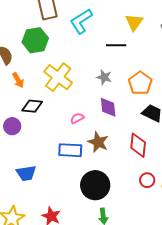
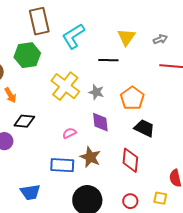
yellow cross: (58, 77) -> (65, 86), moved
blue trapezoid: (26, 173) -> (30, 192), moved
red circle: (147, 180) -> (130, 201), moved

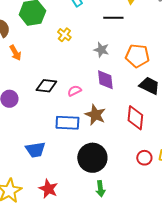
yellow cross: (65, 86) -> (64, 35), moved, size x0.5
orange pentagon: (132, 98) -> (137, 56), turned -30
black diamond: (24, 121) -> (46, 86), moved
red circle: (130, 201) -> (144, 158), moved

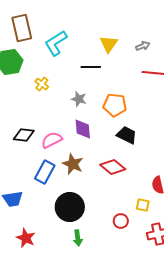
pink semicircle: (74, 91) -> (52, 140), size x1.5
red diamond: (135, 118) -> (113, 167), turned -55
blue rectangle: (67, 123) -> (45, 172), turned -65
red circle: (144, 158) -> (121, 221), moved

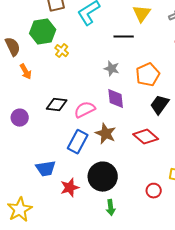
yellow cross: (42, 84) -> (62, 51), moved
orange pentagon: (115, 105) -> (148, 75), turned -30
black trapezoid: (127, 135) -> (160, 105), turned -80
red star: (26, 238) -> (70, 188), moved, turned 30

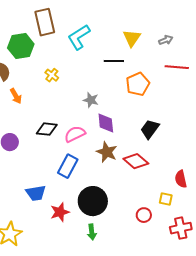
green hexagon: (43, 32) -> (21, 46), moved
gray star: (112, 69) -> (91, 100), moved
orange pentagon: (148, 75) -> (138, 84), moved
brown star: (106, 134) -> (107, 152), moved
green arrow: (111, 208) -> (92, 232), moved

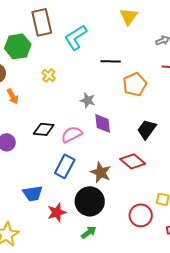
yellow triangle: (132, 38) -> (129, 16), moved
brown star: (107, 152) -> (101, 172), moved
red circle: (144, 215) -> (141, 215), size x1.5
green arrow: (92, 232) -> (89, 232), turned -119

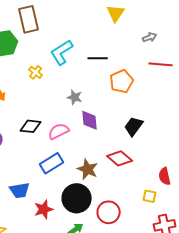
cyan L-shape: (76, 37) -> (62, 52), moved
blue rectangle: (65, 166) -> (52, 163), turned 30
red circle: (141, 215) -> (109, 212), moved

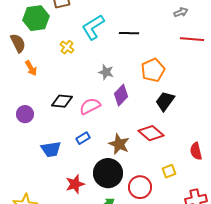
orange pentagon: (122, 81) -> (153, 70), moved
purple diamond: (90, 120) -> (121, 95), turned 50
blue rectangle: (52, 163) -> (83, 138), size x0.6
blue trapezoid: (20, 190) -> (51, 149), moved
yellow square: (150, 196) -> (169, 171), moved, turned -32

